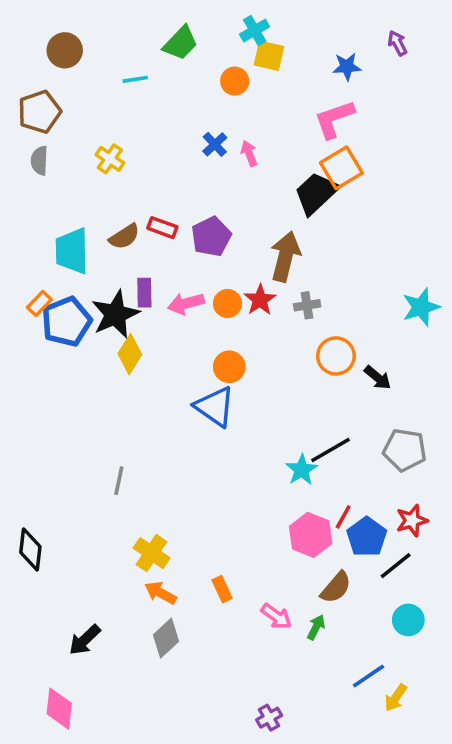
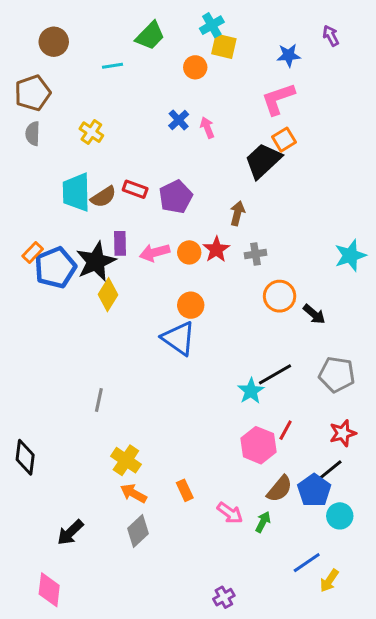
orange square: (341, 168) -> (284, 140), size x0.7
cyan trapezoid: (72, 251) -> (76, 192), moved
brown arrow: (285, 256) -> (237, 213), size x0.6
blue pentagon: (367, 537) -> (314, 490), moved

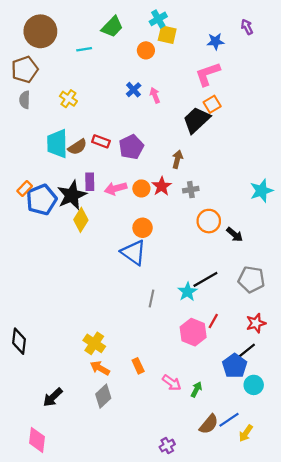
brown circle: (54, 42) -> (40, 31), size x1.5
gray line: (99, 400) -> (152, 298), moved
brown semicircle: (280, 489) -> (209, 424), moved

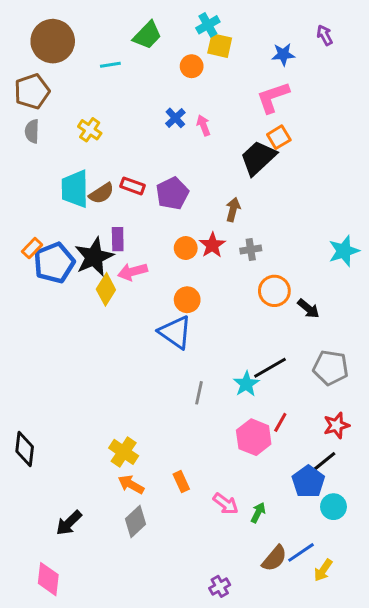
pink arrow: (116, 188) -> (132, 272), moved

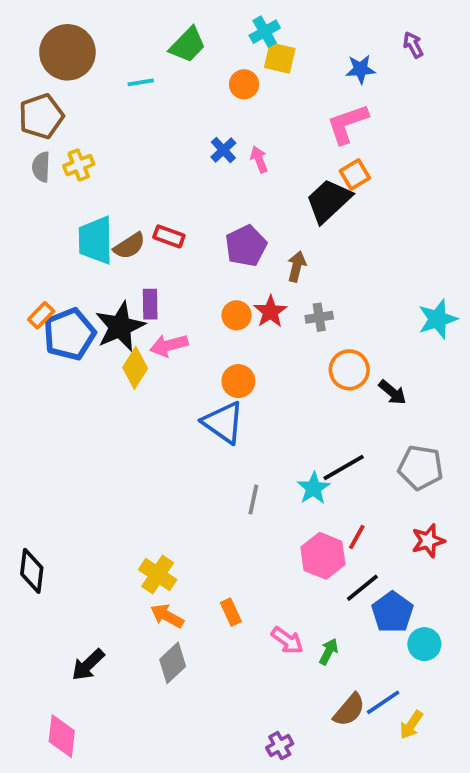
yellow cross: (90, 130) -> (79, 165), moved, turned 35
purple pentagon: (172, 193) -> (246, 246), moved
black line: (323, 462) -> (362, 588), moved

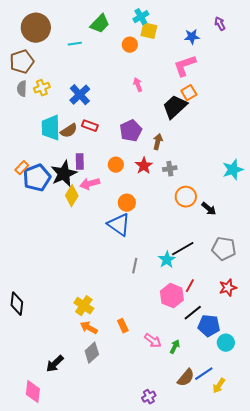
blue cross: (223, 150) -> (80, 95), moved, size x1.5
orange circle: (237, 315) -> (116, 165), moved
blue pentagon: (392, 612) -> (209, 326), turned -30
black arrow: (88, 665) -> (55, 364), moved

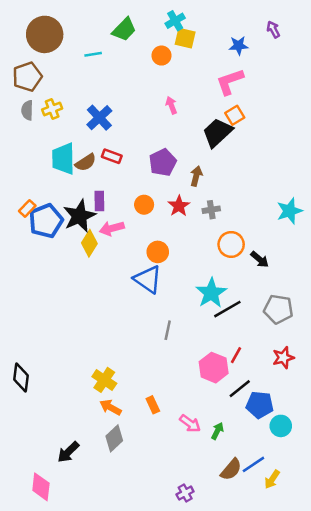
cyan star: (167, 260) -> (211, 293), moved, size x1.4

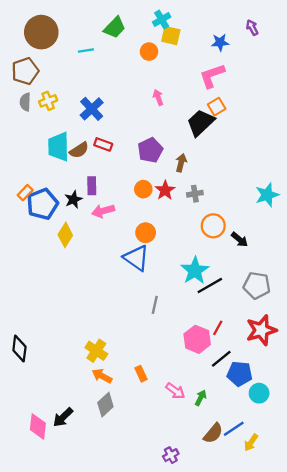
orange circle: (144, 205) -> (143, 189), moved
black star: (79, 216) -> (73, 199), size x0.6
yellow diamond: (89, 243) -> (65, 235), moved
red star: (283, 358) -> (261, 330), size x1.5
pink diamond: (41, 487) -> (38, 426), moved

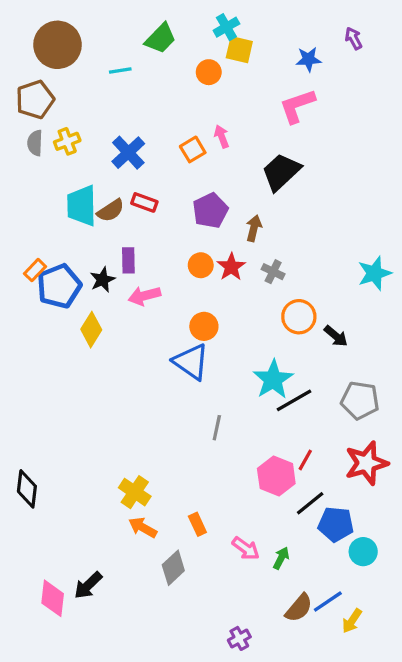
orange square: (217, 107) -> (193, 149), moved
gray cross: (195, 194) -> (273, 272), turned 35
gray diamond: (105, 405) -> (173, 568), moved

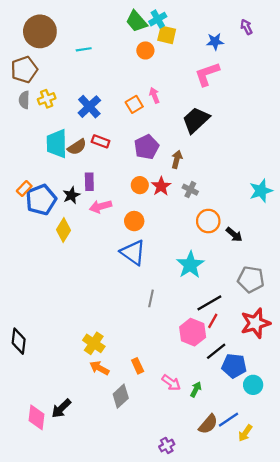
green trapezoid: (160, 38) -> (136, 21), moved, turned 95
orange circle: (204, 326) -> (134, 221), moved
black line: (294, 400) -> (209, 303), moved

